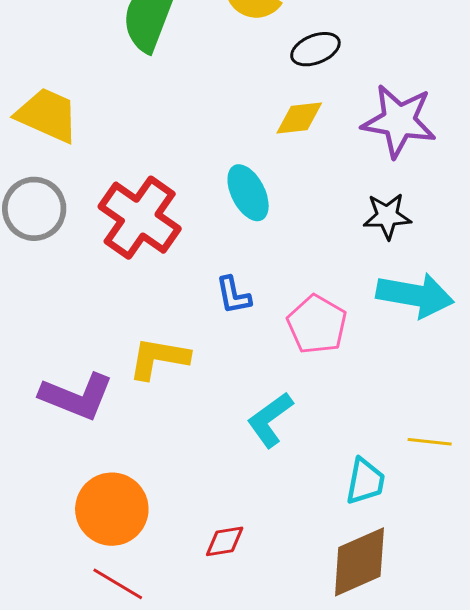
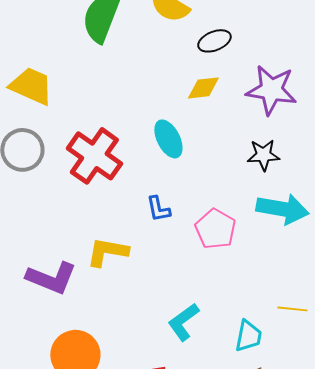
cyan L-shape: (270, 420) -> (183, 322), moved

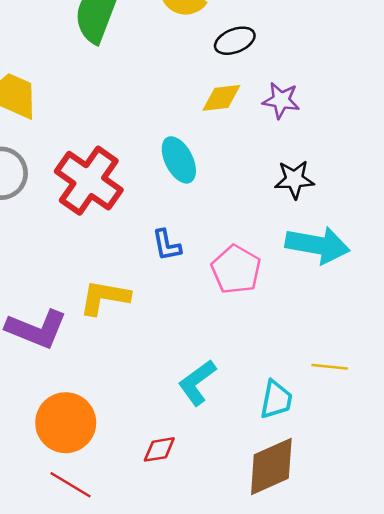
purple star: (271, 90) -> (281, 100), moved, size x0.6

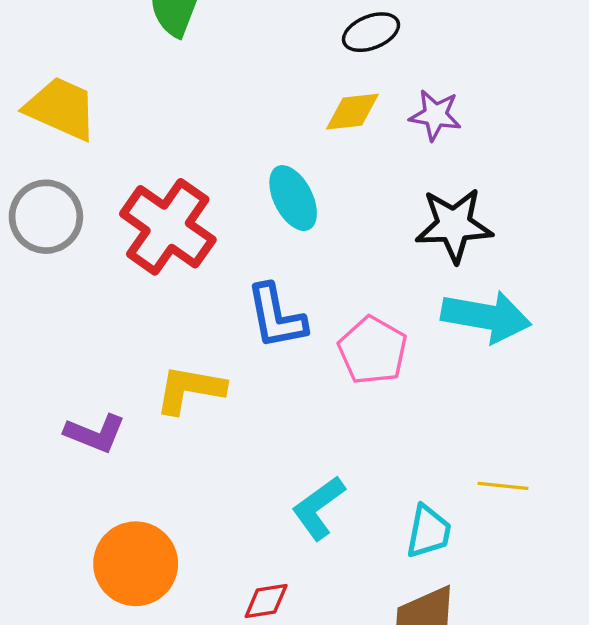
black star: (294, 179) -> (454, 225), size x1.4
blue L-shape: (167, 245) -> (276, 317), size x1.5
purple L-shape: (36, 329) -> (95, 433), size x0.7

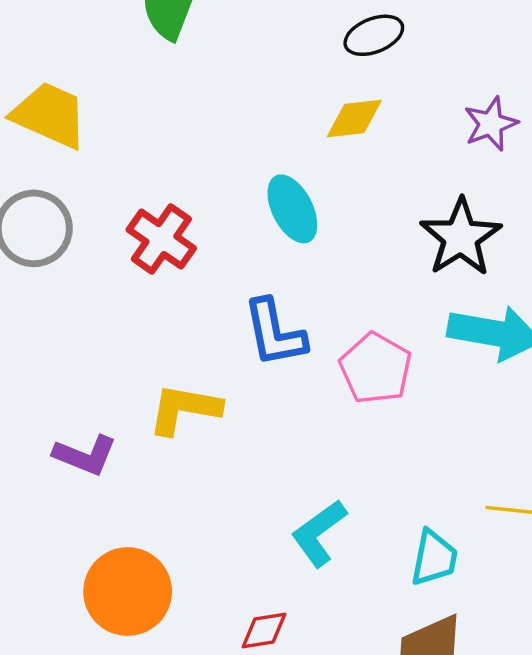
purple star: (435, 115) -> (491, 124), moved, turned -30
black star: (454, 225) -> (461, 237), turned -30
red cross: (168, 227) -> (161, 239), size x0.7

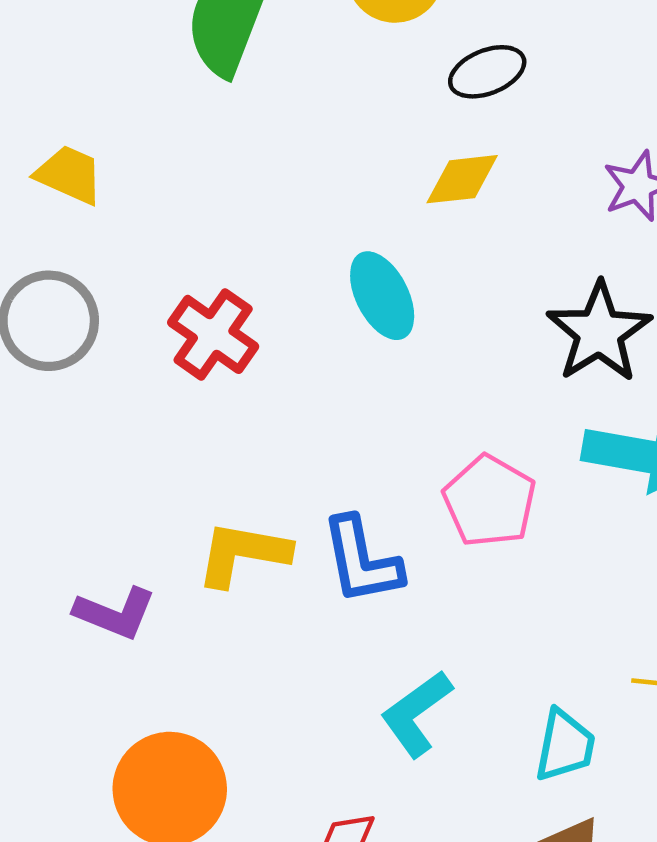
yellow trapezoid: (50, 115) -> (69, 175), size x0.7
blue L-shape: (275, 333) -> (362, 561), moved

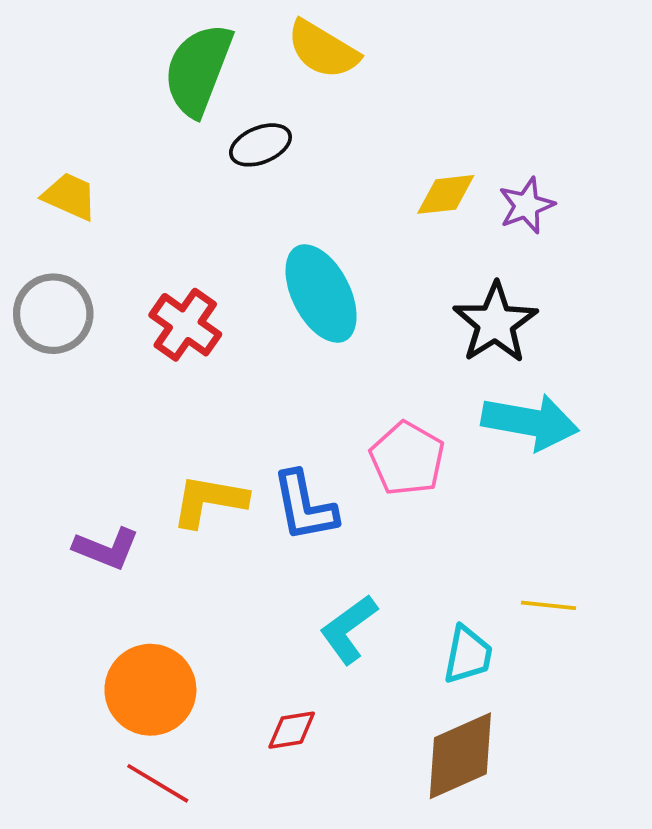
black ellipse: (487, 72) -> (260, 145), moved
yellow diamond: (462, 179) -> (446, 194), moved
cyan ellipse: (382, 296) -> (321, 294), size x1.4

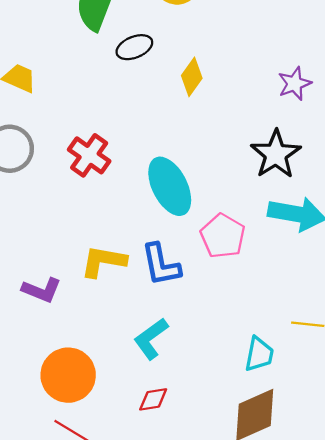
yellow diamond: (446, 194) -> (192, 77), moved, turned -48
cyan ellipse: (321, 294) -> (170, 186), moved
cyan L-shape: (349, 629) -> (151, 339), moved

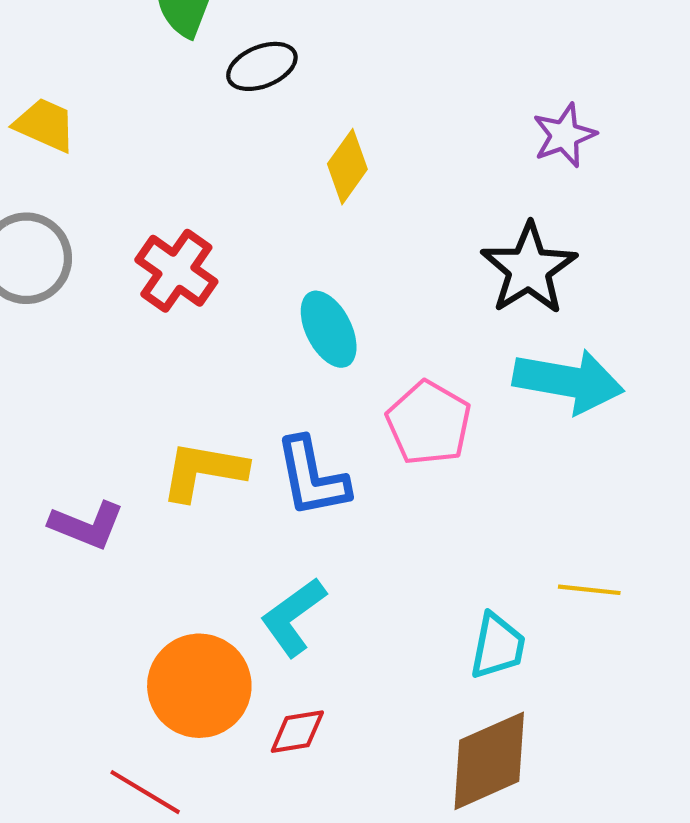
yellow diamond: (192, 77) -> (347, 167), moved
cyan ellipse: (170, 186) -> (329, 329), size x0.7
orange circle: (68, 375) -> (199, 686), moved

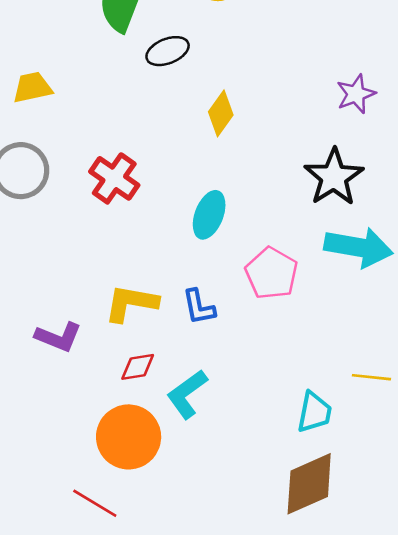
yellow trapezoid: (45, 125) -> (32, 87), turned -36
cyan ellipse: (329, 329) -> (209, 215), turned 48
blue L-shape: (312, 477) -> (199, 307), size x0.7
red diamond: (297, 732) -> (138, 367), moved

